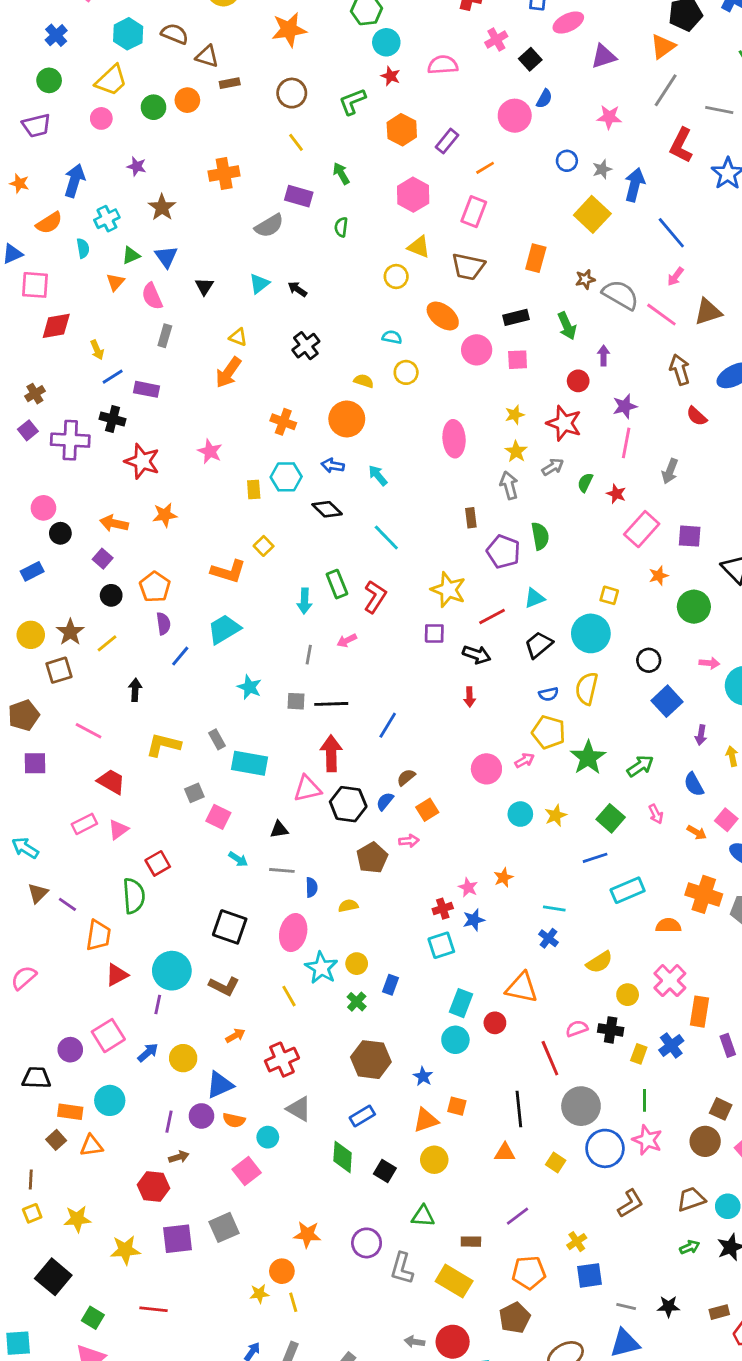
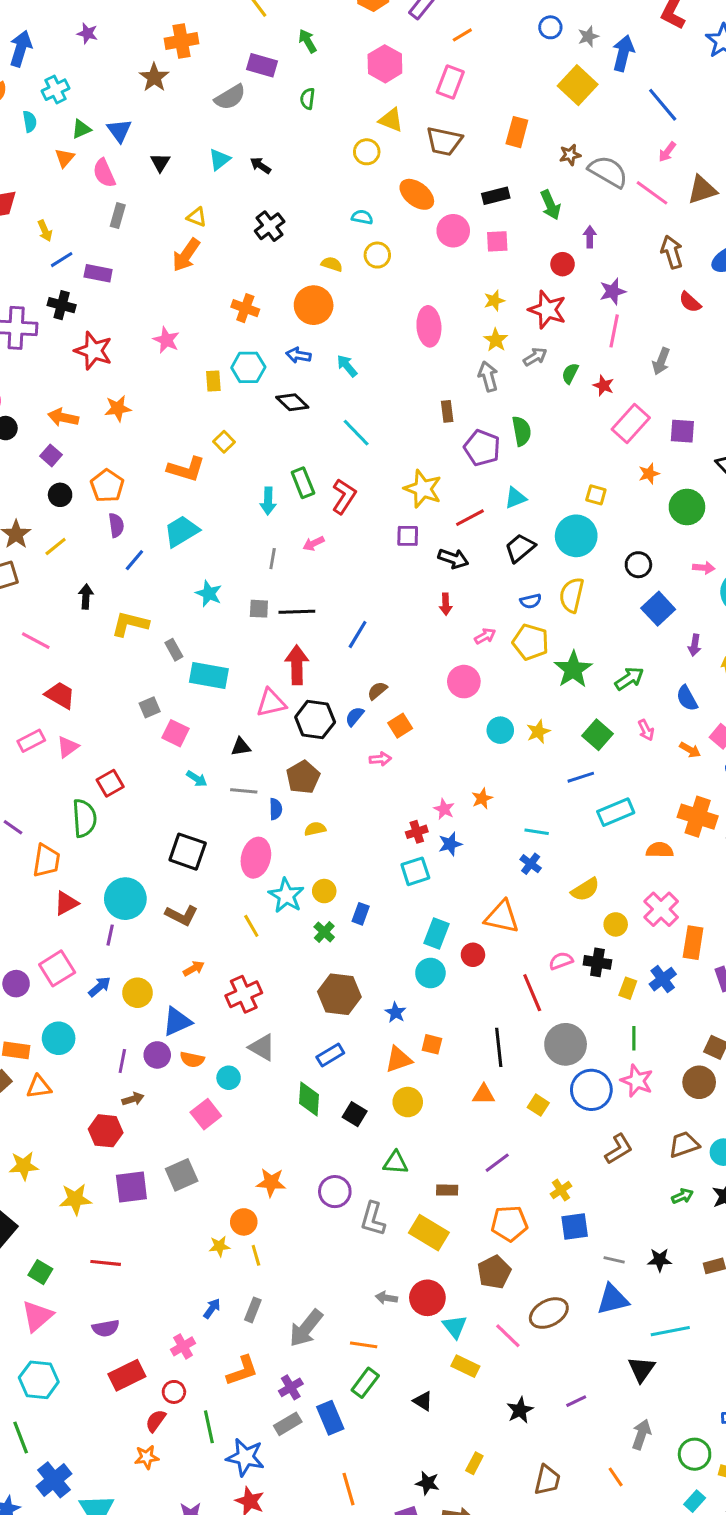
brown star: (162, 207) -> (154, 77), moved
yellow L-shape: (163, 745) -> (130, 624), moved
pink arrow: (525, 760) -> (485, 636), moved
brown pentagon: (372, 858) -> (303, 777), moved

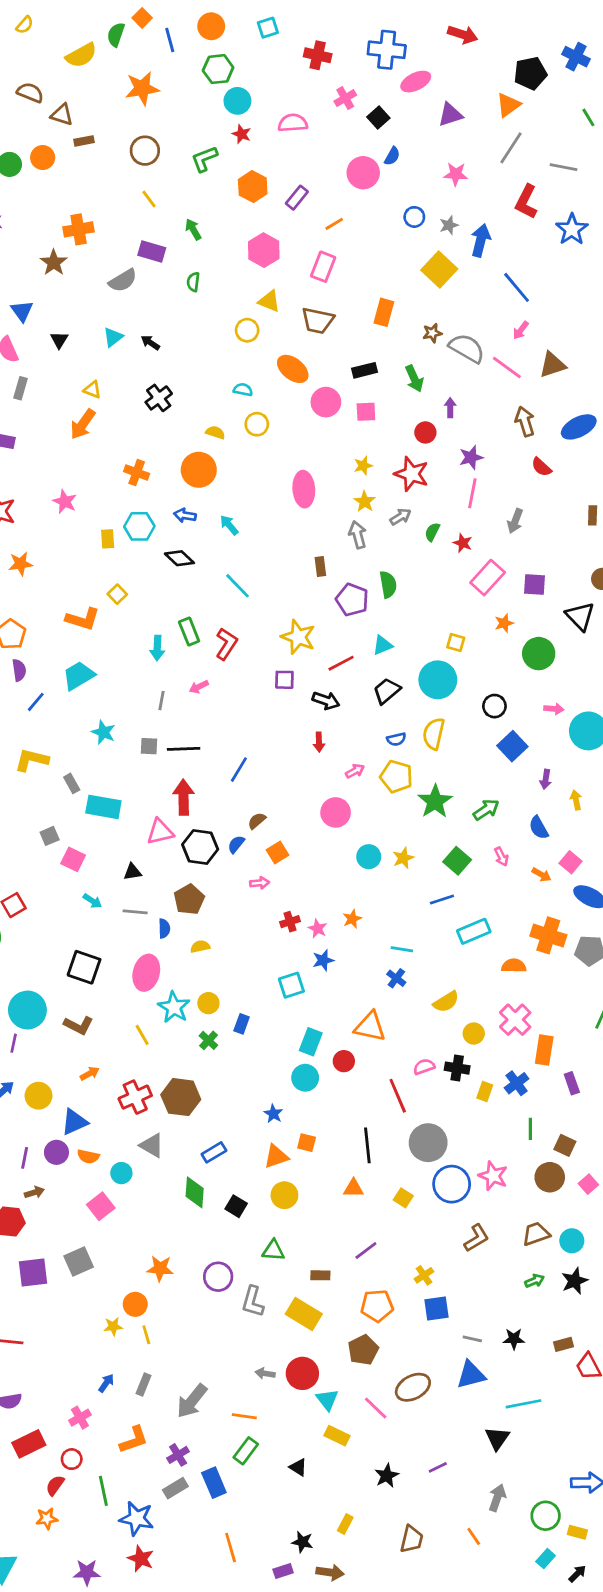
red cross: (417, 832) -> (290, 922), moved
brown hexagon: (339, 994) -> (181, 1097), moved
green line: (634, 1038) -> (530, 1129), moved

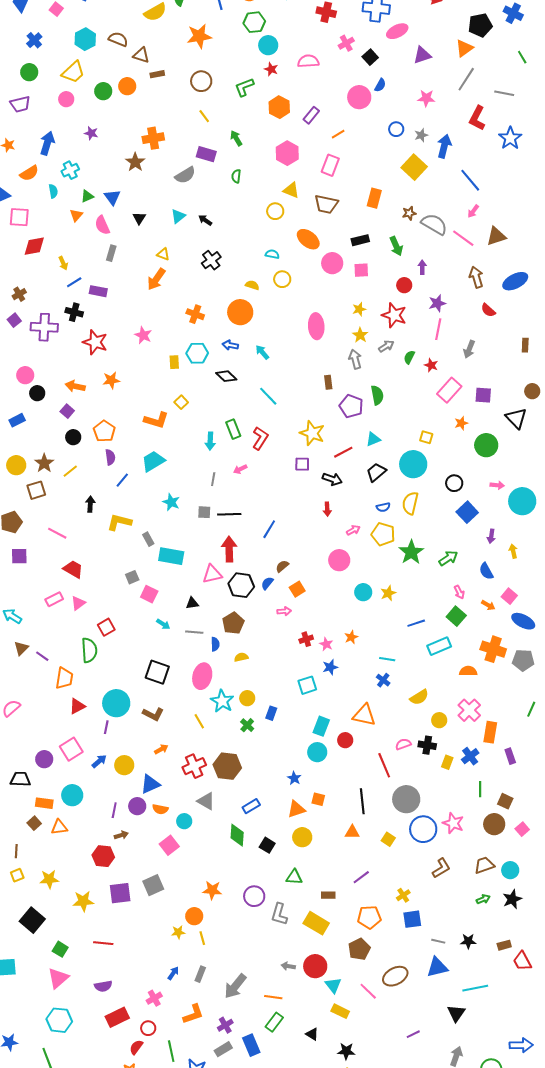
green square: (457, 861) -> (456, 616), moved
black star: (387, 1476) -> (346, 1051), moved, turned 30

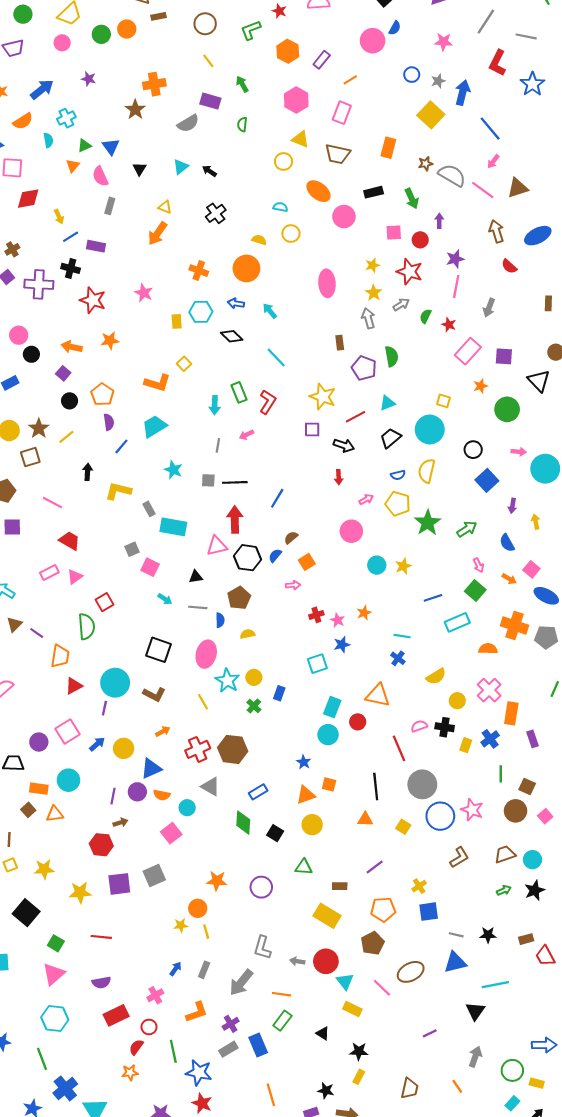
blue arrow: (47, 143) -> (42, 89), turned 35
pink square: (361, 270) -> (394, 232), moved
gray L-shape: (279, 914) -> (262, 948), moved

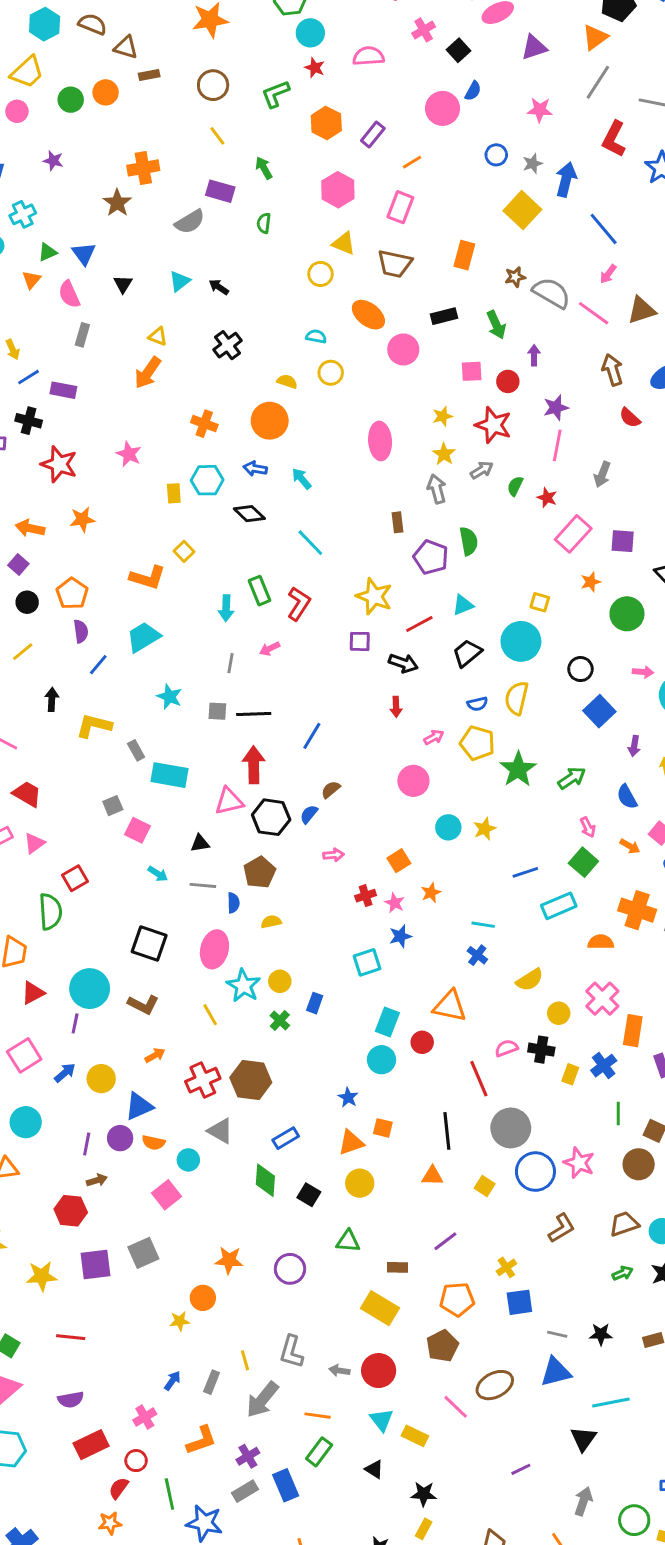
orange square: (307, 562) -> (399, 861), moved
yellow line: (206, 932) -> (245, 1360), moved
cyan triangle: (345, 981) -> (382, 1420), moved

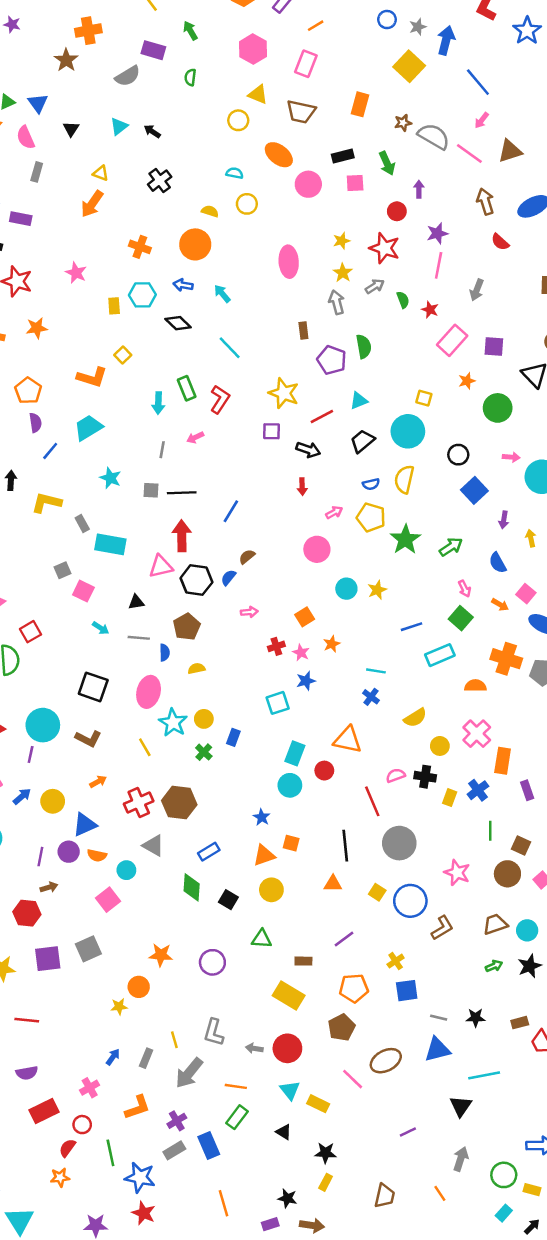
pink square: (472, 371) -> (355, 183), moved
green semicircle: (515, 486) -> (403, 300), turned 133
blue circle: (535, 1172) -> (410, 901), moved

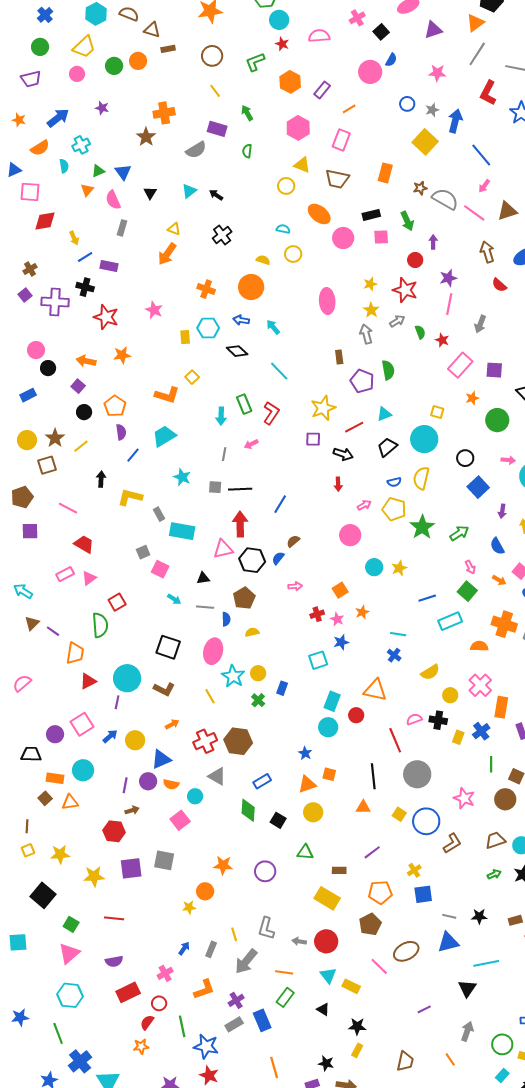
yellow star: (284, 393) -> (323, 408), turned 30
gray square: (88, 949) -> (164, 860), turned 35

